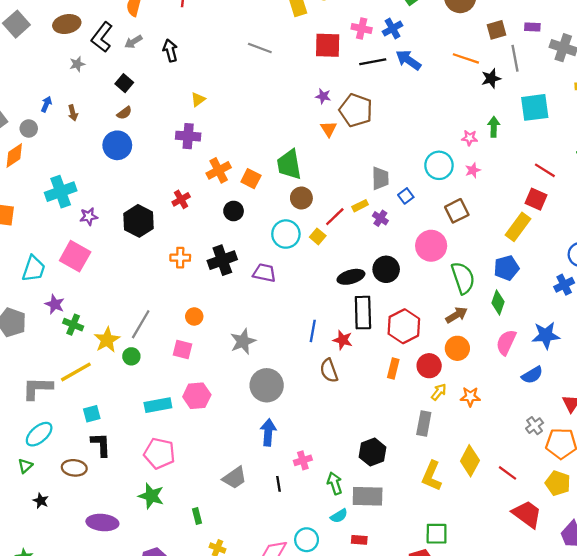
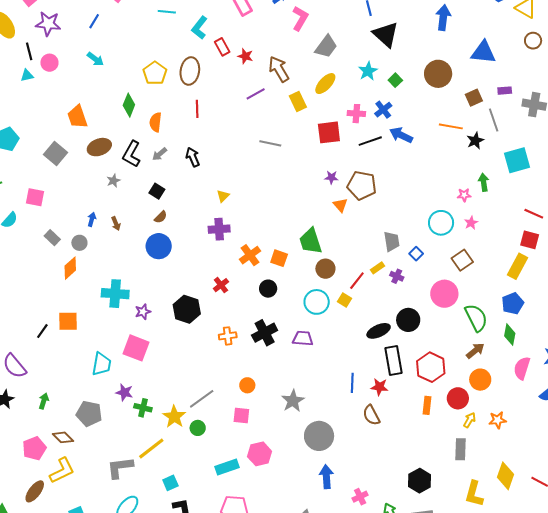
cyan cross: (61, 192) -> (115, 294), turned 32
gray line: (141, 324) -> (202, 399), turned 32

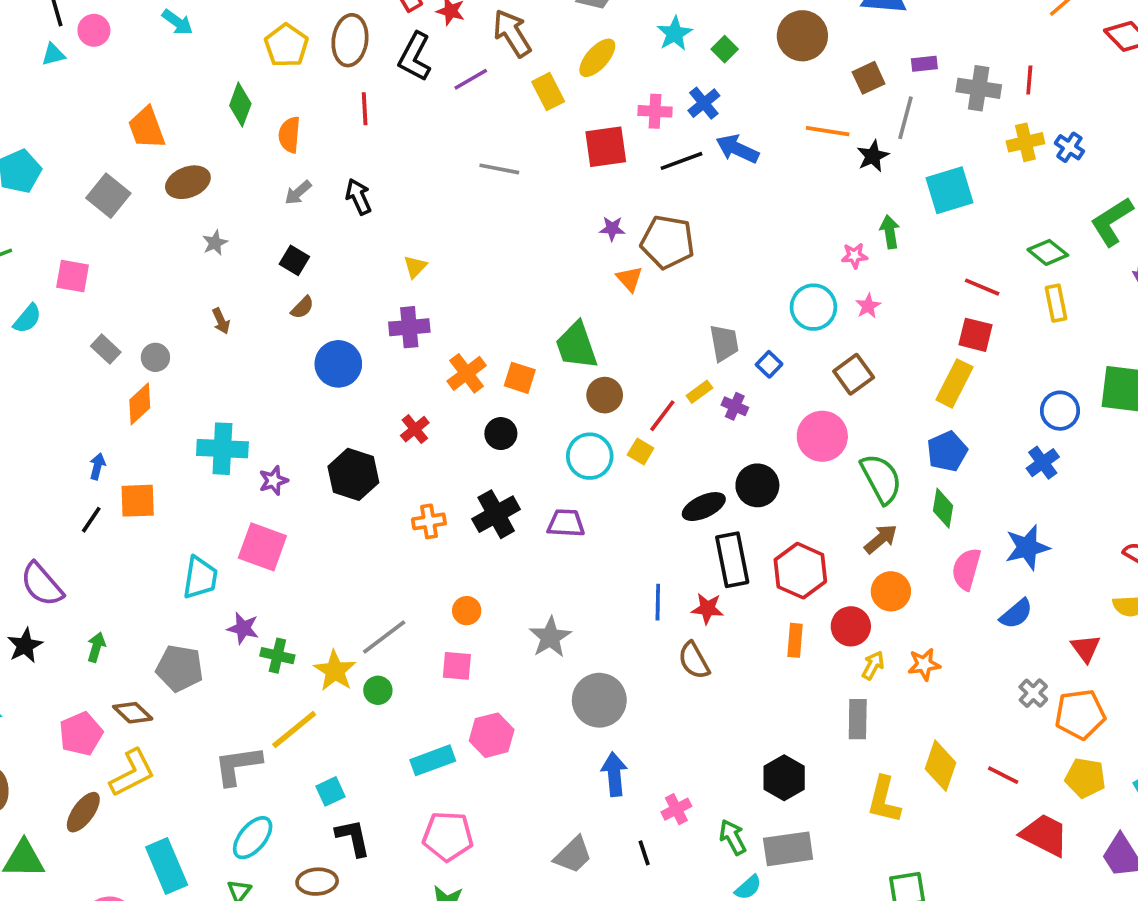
gray line: (494, 120) -> (905, 118), turned 35
black L-shape: (132, 154) -> (415, 57), moved
blue arrow: (92, 219) -> (97, 466), moved
blue circle: (159, 246) -> (338, 364), moved

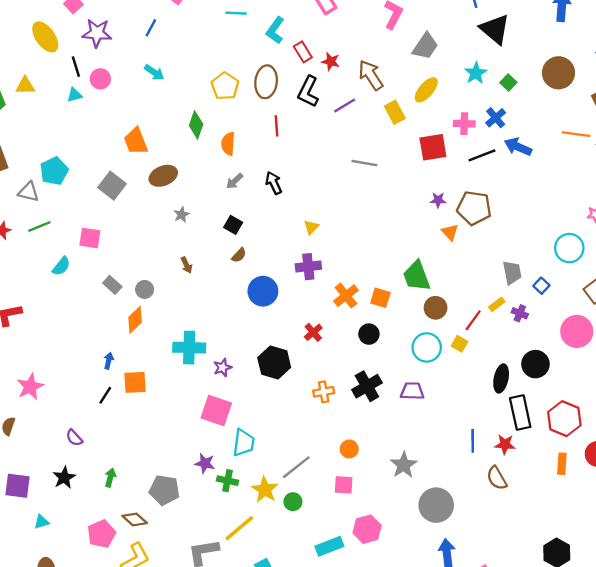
black ellipse: (704, 507) -> (501, 378), turned -52
cyan trapezoid: (200, 578) -> (244, 443), moved
purple semicircle: (42, 584) -> (74, 438), size x0.6

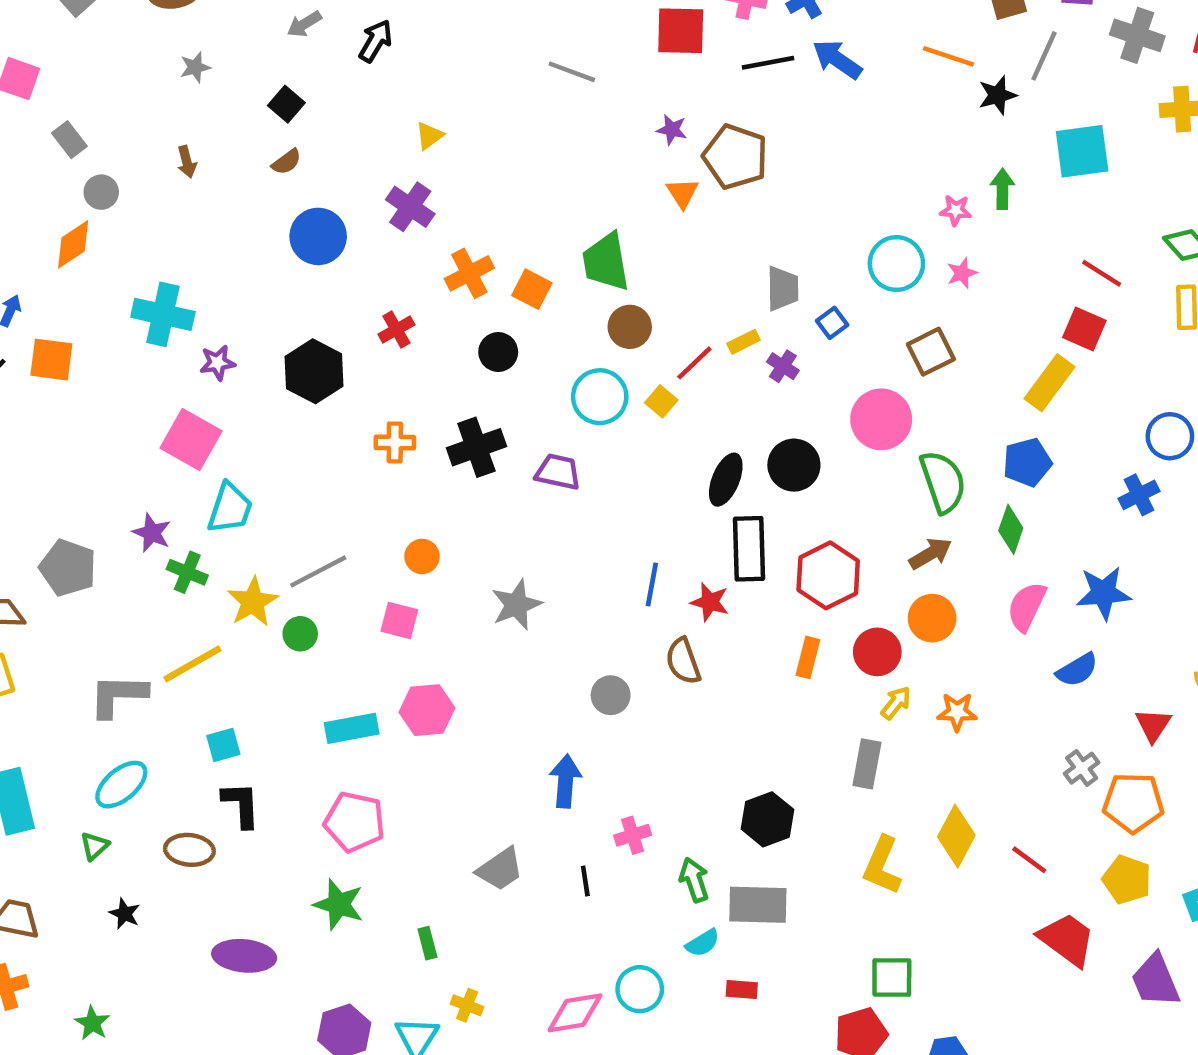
gray line: (364, 163) -> (572, 72), moved
black arrow: (274, 183) -> (376, 41), turned 45
purple cross: (308, 267) -> (410, 207), turned 30
gray rectangle: (112, 285) -> (69, 140), moved
gray circle: (436, 505) -> (611, 695), moved, size x0.6

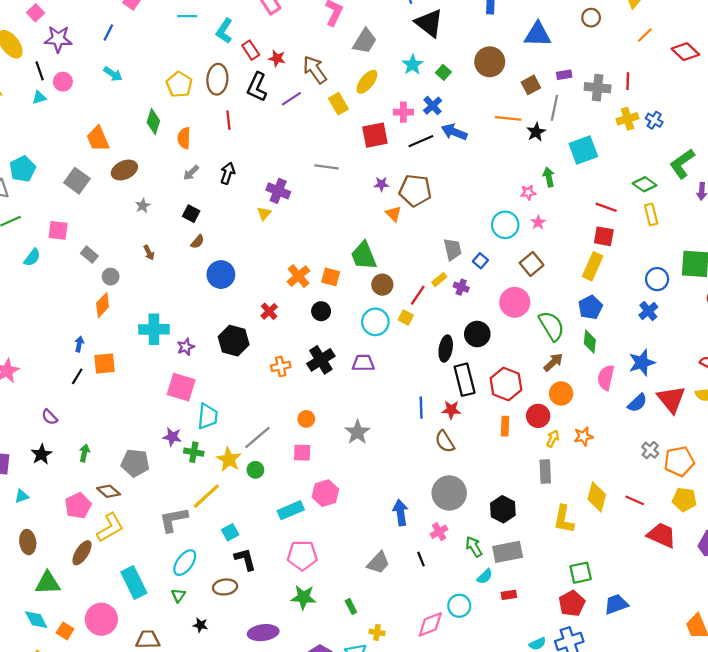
purple cross: (410, 207) -> (278, 191), moved
gray circle: (611, 695) -> (449, 493), moved, size x1.8
red triangle: (1153, 725) -> (671, 399), moved, size x1.6

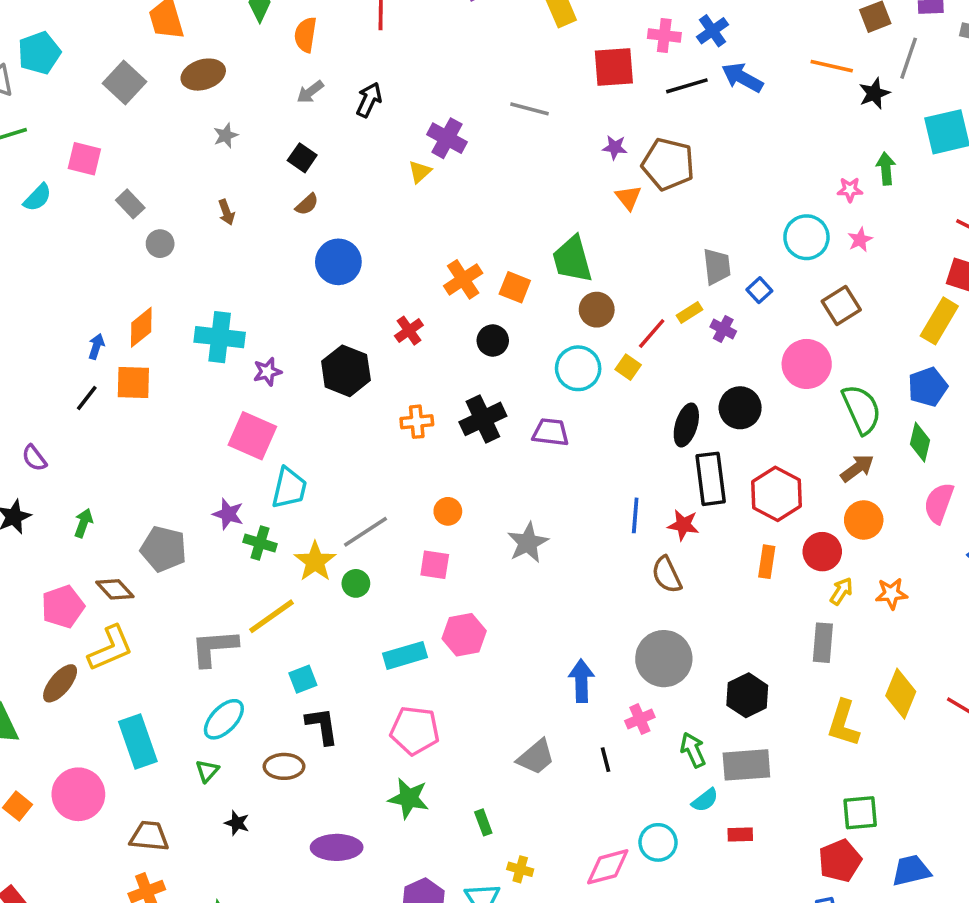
orange diamond: (103, 305) -> (141, 327), moved

